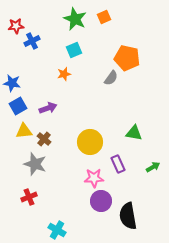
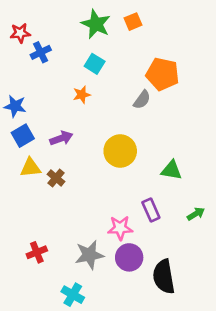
cyan square: (74, 50) -> (95, 64), turned -35
yellow circle: (90, 142) -> (120, 151), moved
gray star: (35, 164) -> (89, 255), moved, turned -30

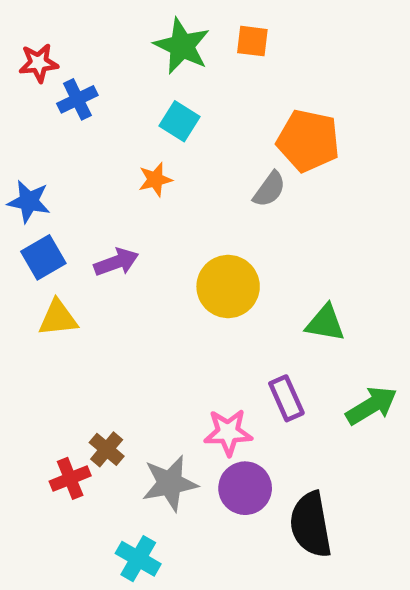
orange square: (133, 22) -> (252, 41), turned 30
brown cross: (56, 178) -> (107, 449), moved
green arrow: (196, 214) -> (371, 406), size x1.5

